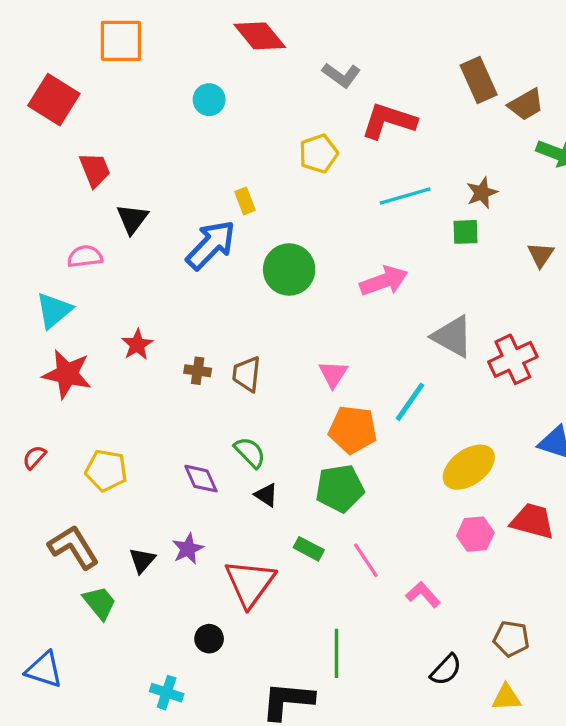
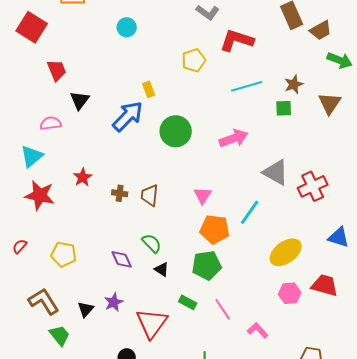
brown triangle: (541, 255) -> (330, 103), moved, size x1.4

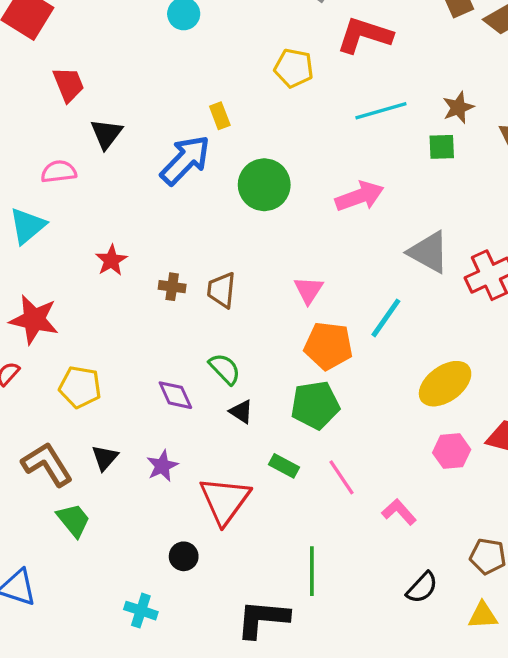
yellow pentagon: (194, 60) -> (294, 68), turned 30
red star: (40, 195) -> (34, 320), moved
black triangle: (86, 309) -> (105, 458), moved

